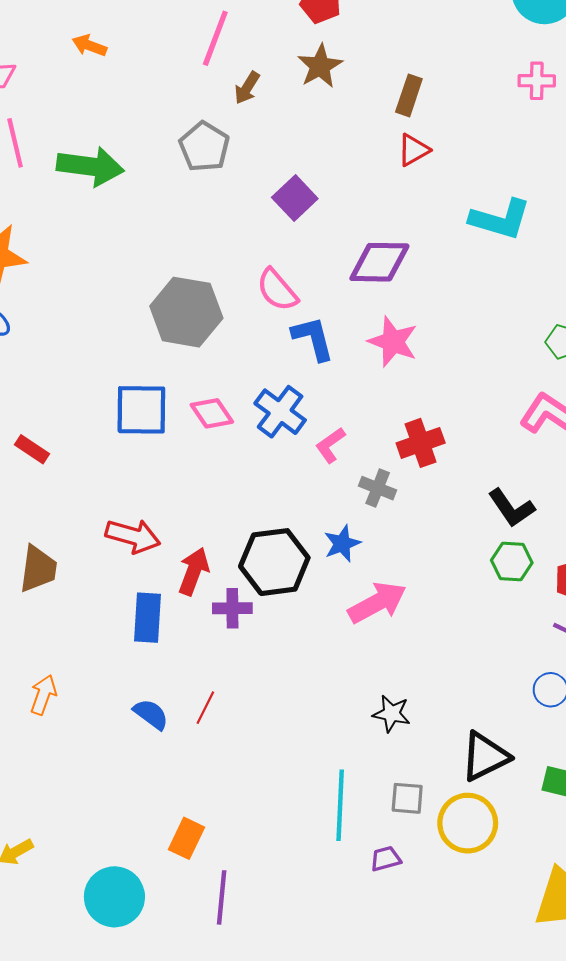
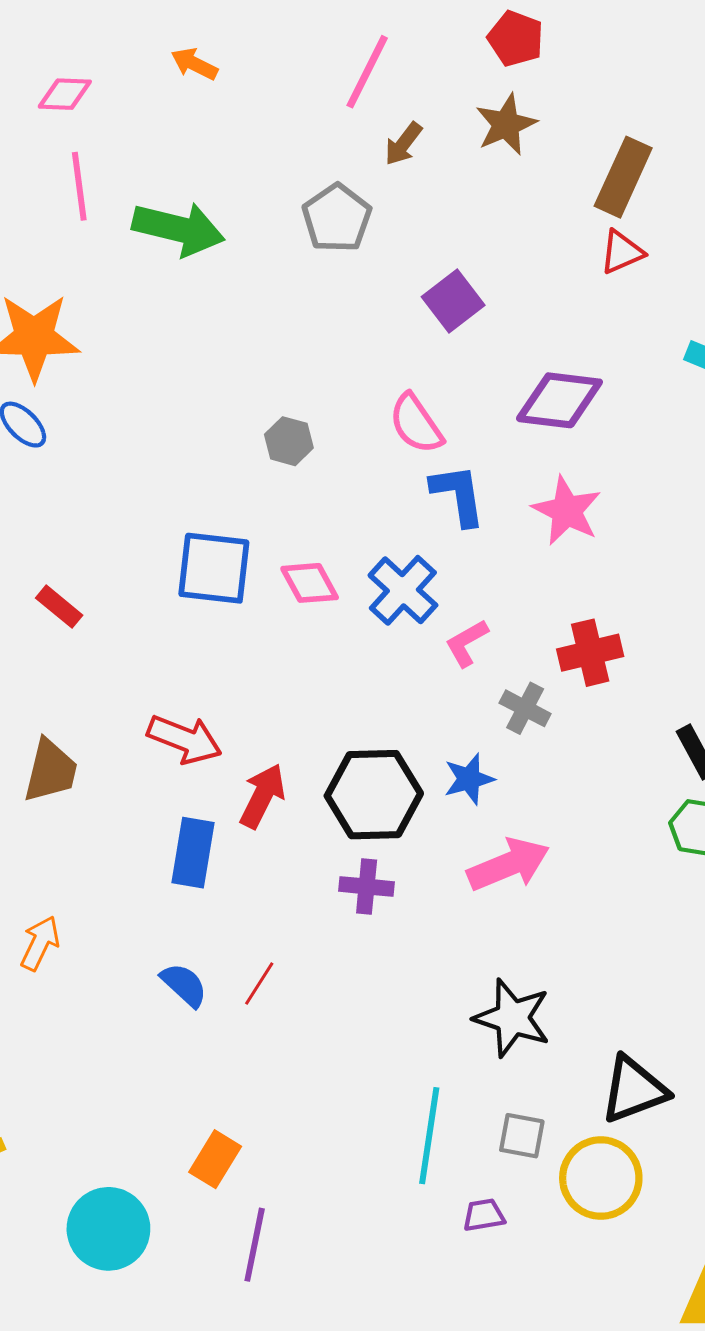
brown rectangle: (409, 95) -> (623, 177), size x1.4
gray hexagon: (186, 312) -> (289, 441), size x0.5
purple cross: (232, 608) -> (367, 887), moved
black star: (391, 714) -> (512, 1018), size x1.5

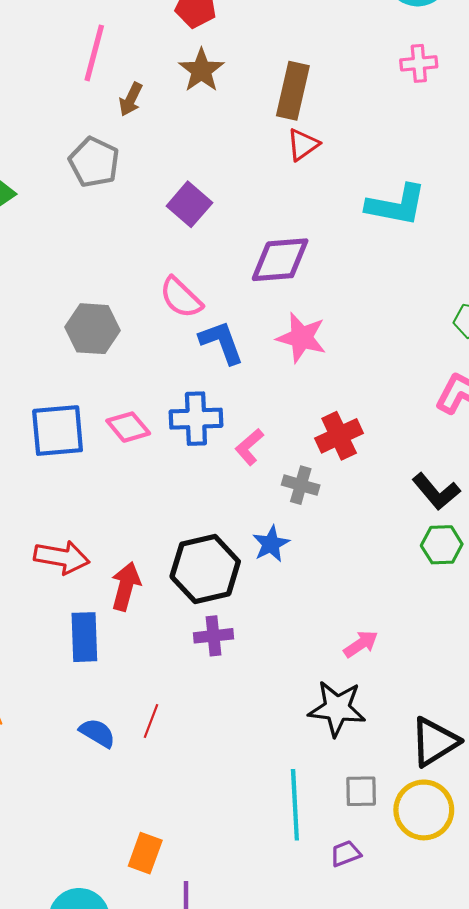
gray hexagon: (289, 441) -> (93, 329), size x1.5
blue cross: (403, 590) -> (196, 419), turned -33
pink arrow: (508, 864) -> (361, 644), moved, size x0.6

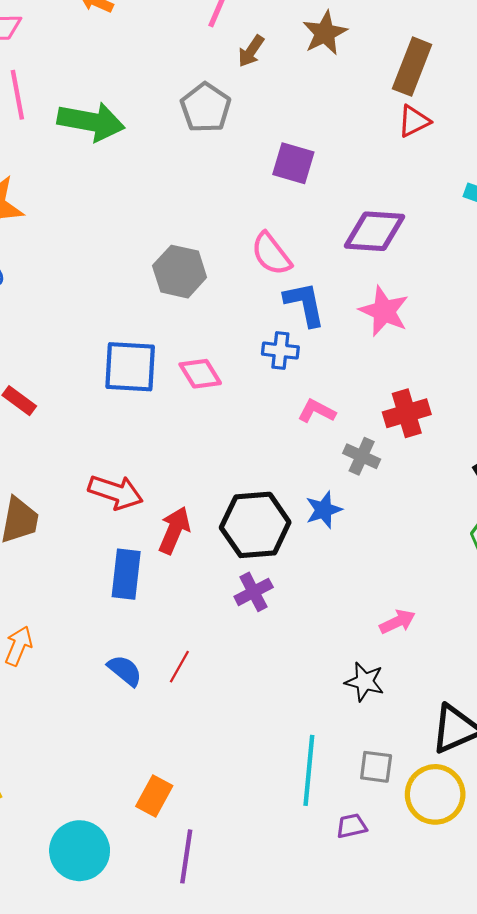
purple square: (189, 204) -> (293, 163), turned -33
blue cross: (196, 419) -> (280, 351), moved, size x0.7
pink L-shape: (249, 447) -> (317, 411), turned 60
purple cross: (213, 636) -> (254, 592), turned -30
black star: (337, 708) -> (365, 682), size x0.7

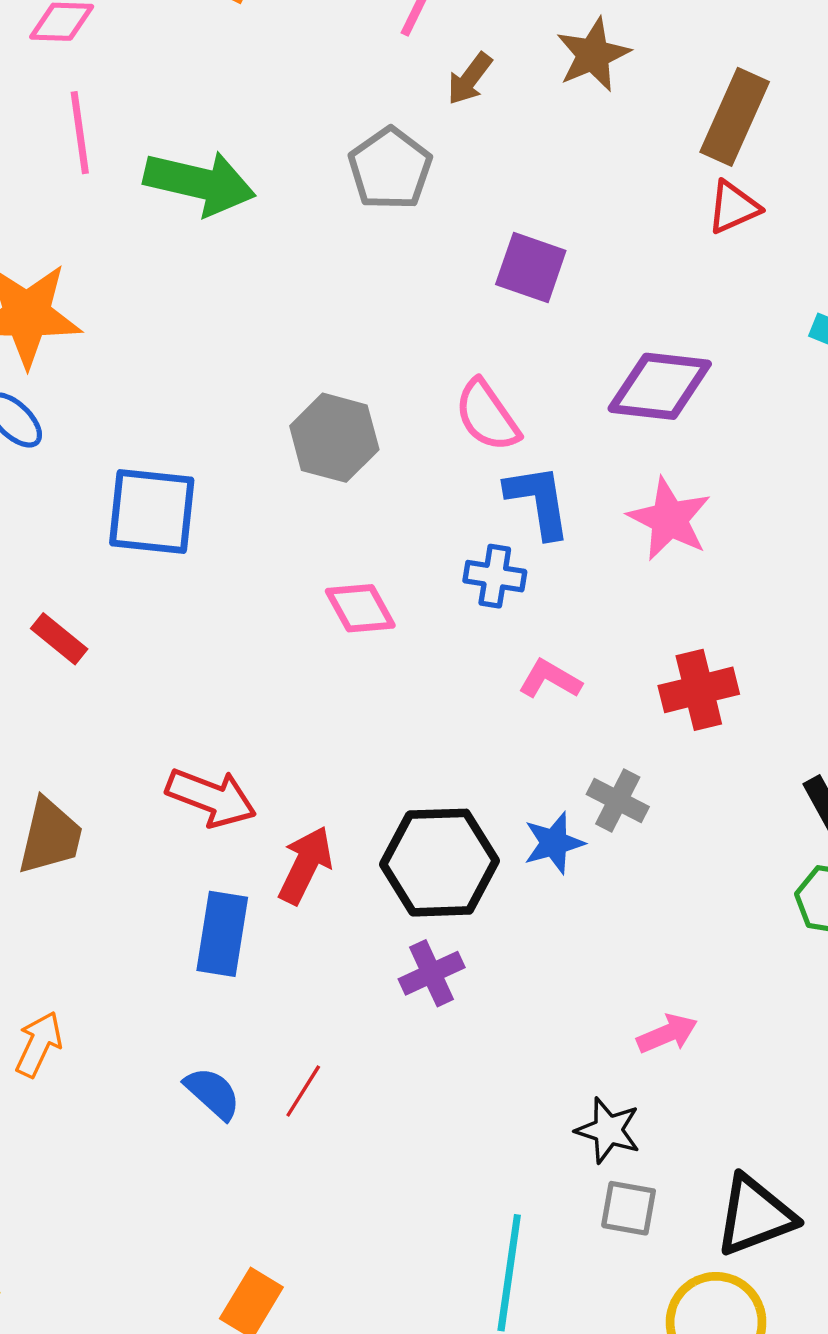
blue square: (130, 367) -> (152, 512), moved
gray cross: (362, 456) -> (618, 801), moved
gray square: (376, 767) -> (629, 1208), moved

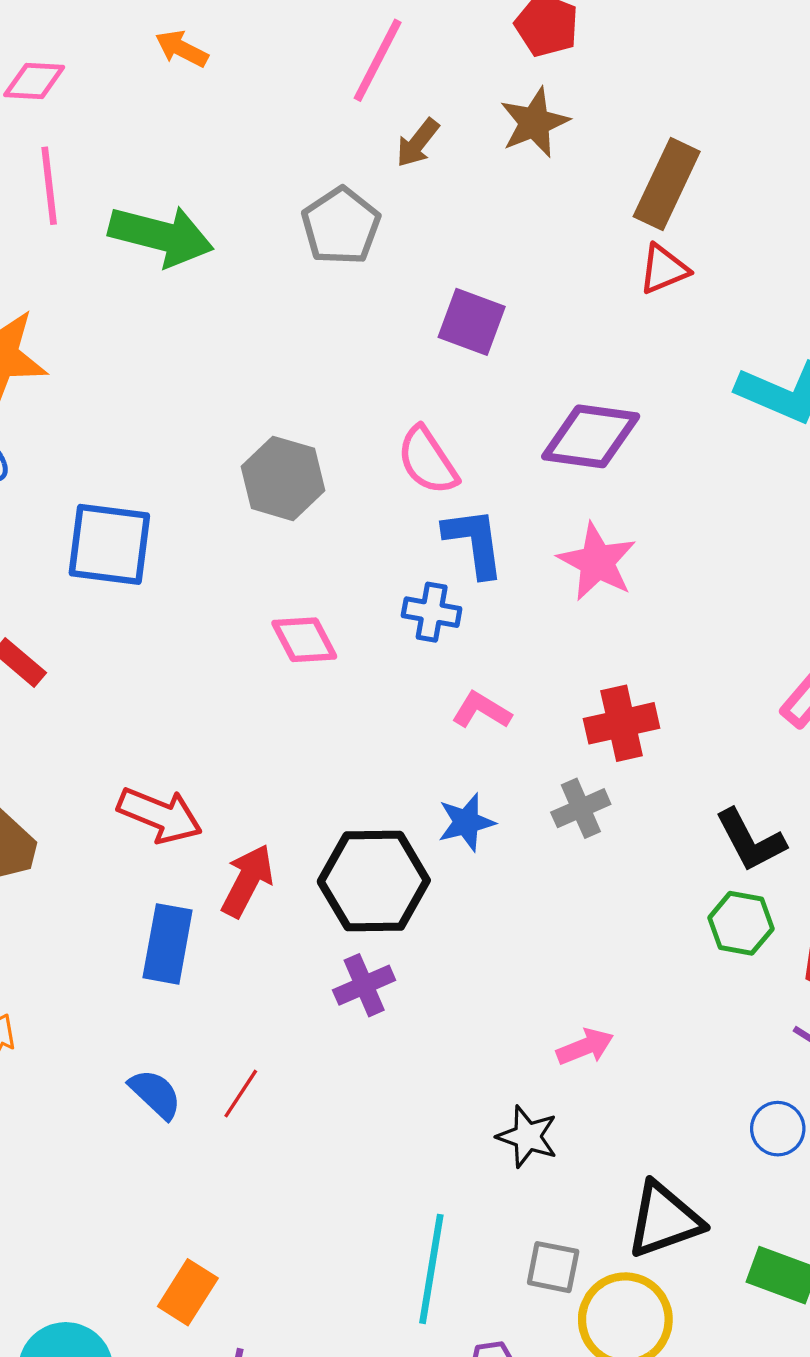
gray cross: (618, 801) -> (581, 808), moved, turned 38
blue star: (554, 843) -> (466, 822), moved
gray square: (629, 1208) -> (553, 1267), moved

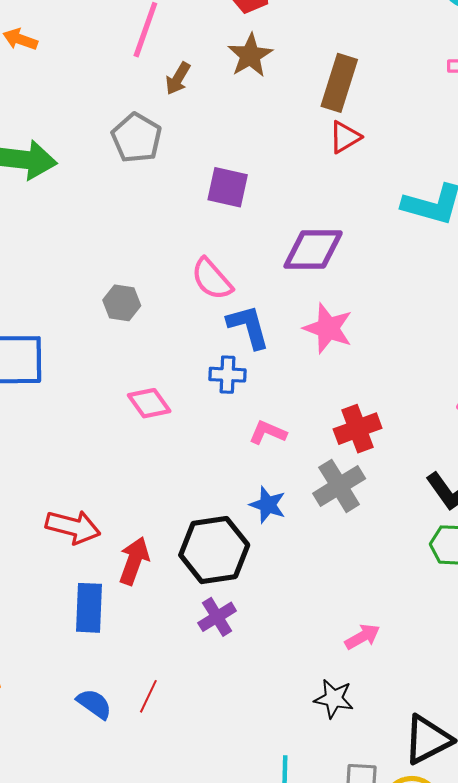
gray hexagon: (283, 478) -> (122, 303), size x0.7
gray cross: (581, 808) -> (339, 486), size x1.4
blue star: (466, 822) -> (268, 505), turned -30

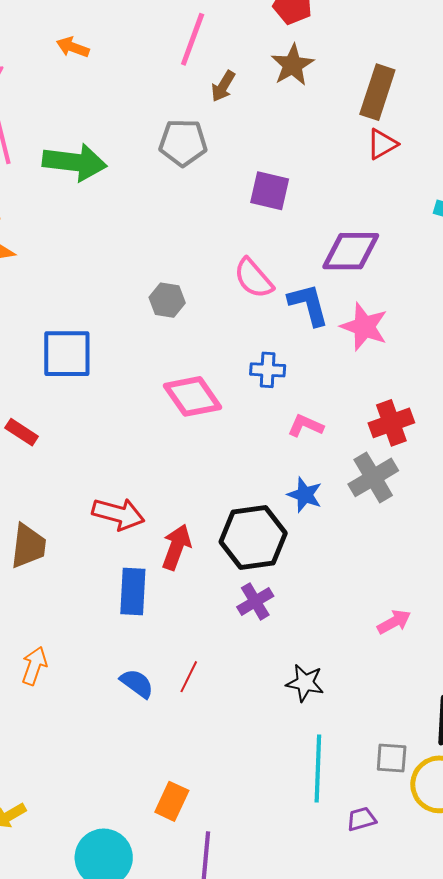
gray pentagon: (137, 138) -> (183, 143), turned -30
blue L-shape: (248, 327) -> (308, 305), moved
pink diamond: (149, 403) -> (192, 396), size x1.4
black star: (334, 699) -> (305, 683), moved

